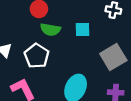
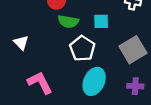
white pentagon: (37, 56) -> (82, 49), moved

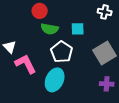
cyan ellipse: (94, 81) -> (55, 80), moved
pink L-shape: (40, 83) -> (26, 64), moved

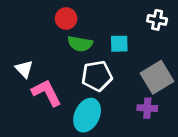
white pentagon: (62, 52) -> (97, 76), turned 30
purple cross: (107, 84) -> (147, 108), moved

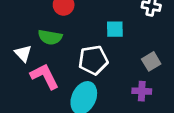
green semicircle: (80, 44) -> (50, 37), moved
gray square: (157, 77) -> (151, 61), size x0.6

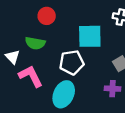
cyan square: (115, 29) -> (90, 36), size x1.6

